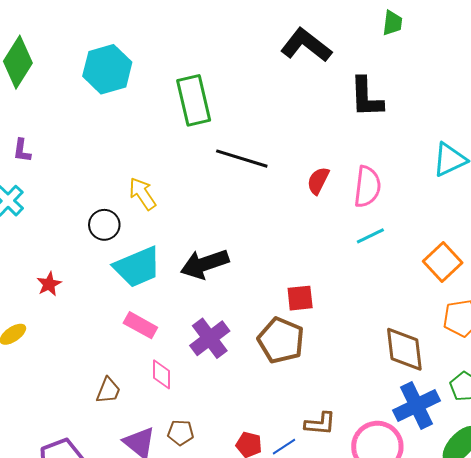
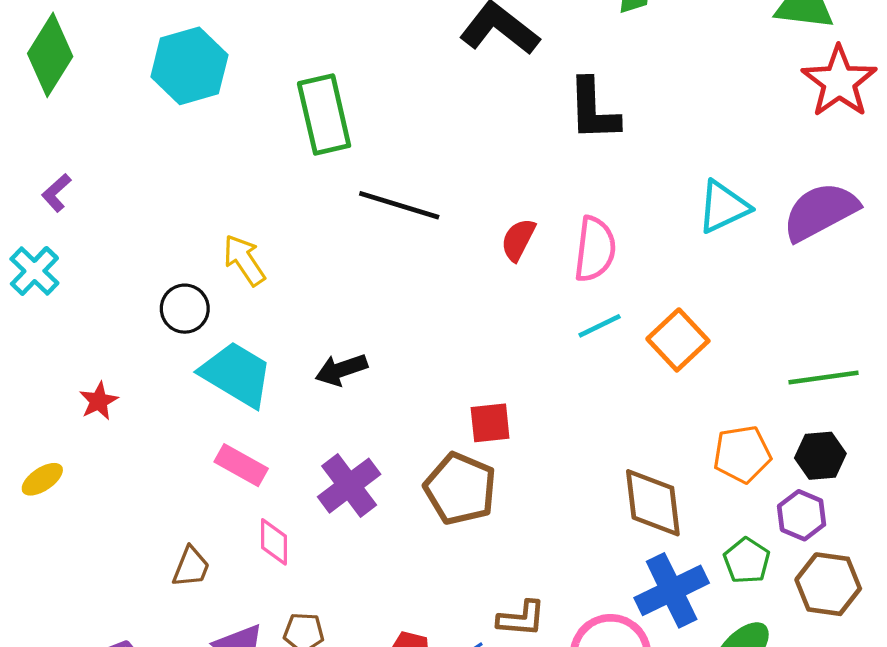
purple L-shape: (22, 151) -> (56, 193), turned 40
orange square: (443, 262) -> (678, 340), moved
black arrow: (205, 264) -> (341, 370), size x0.7
cyan trapezoid: (137, 267) -> (236, 374), turned -126

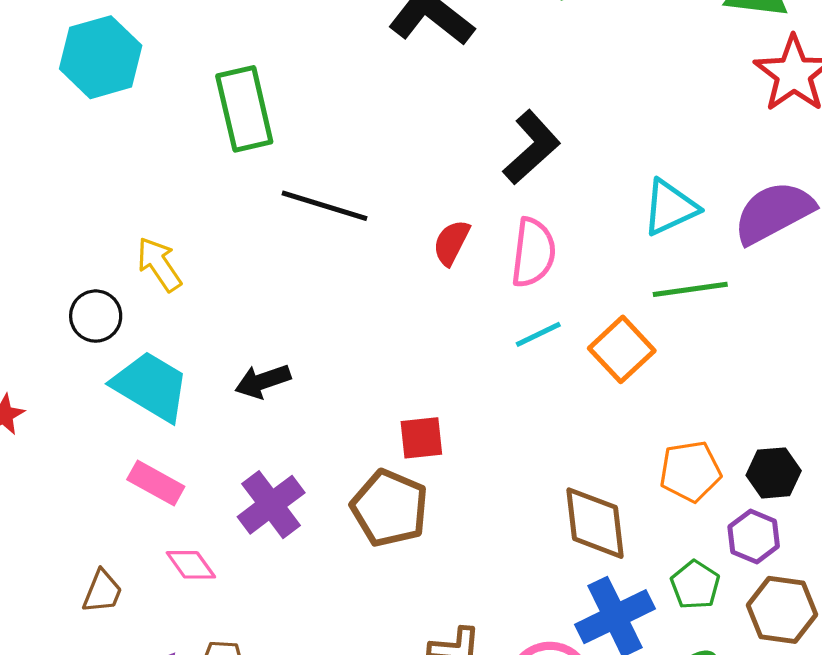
black L-shape: (593, 110) -> (532, 147), moved, turned -130
green line: (824, 377) -> (690, 289), moved
pink diamond: (274, 542) -> (191, 565), turned -36

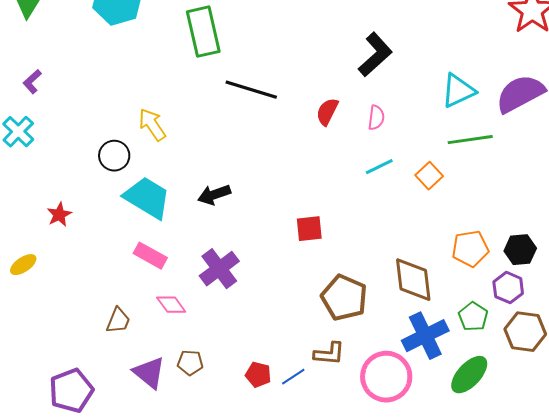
pink semicircle: (533, 253) -> (376, 118), size x0.6
orange square: (622, 349) -> (429, 176), size x0.7
brown pentagon: (390, 508) -> (344, 298), moved

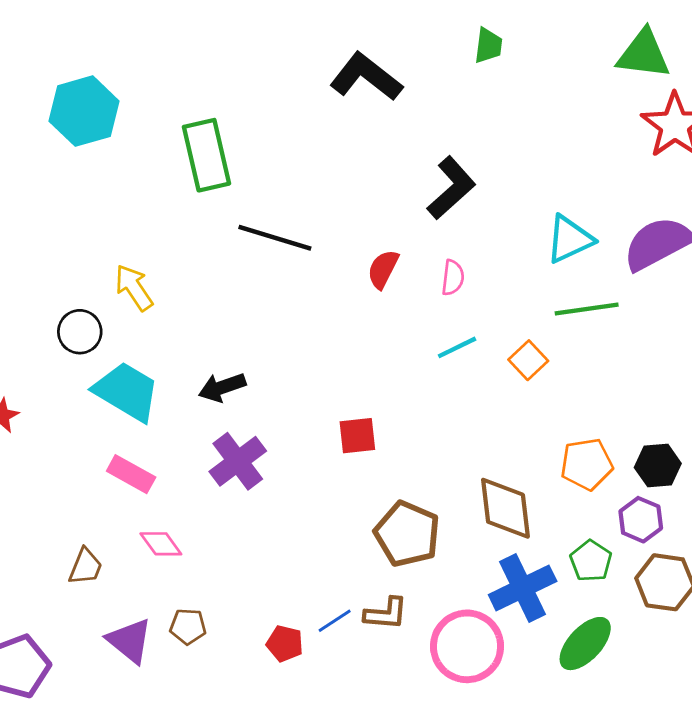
purple cross: (219, 269) -> (238, 461), moved
blue line: (293, 377) -> (335, 621), moved

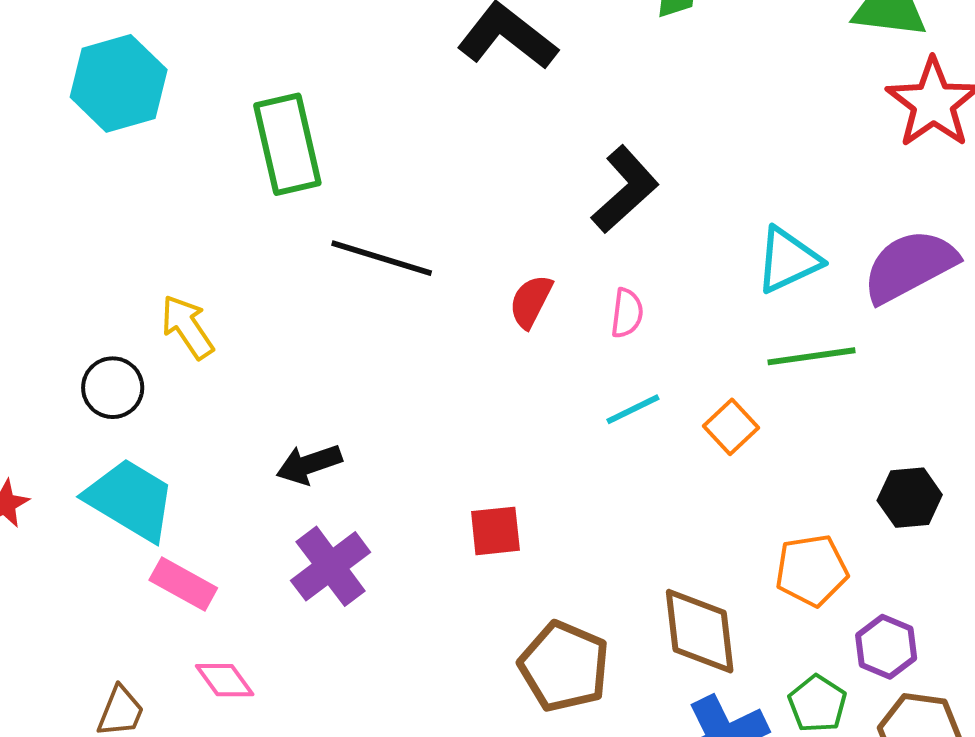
cyan trapezoid: (127, 392) -> (130, 500), moved
black hexagon: (658, 466) -> (910, 498), moved

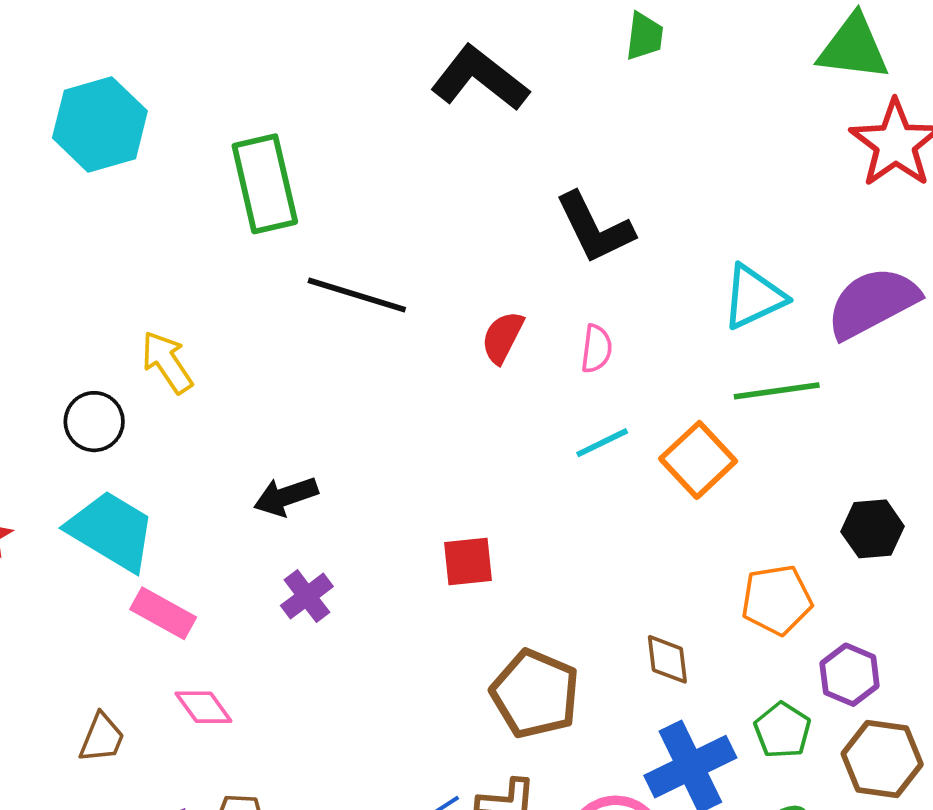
black L-shape: (625, 189) -> (595, 228), turned 106
orange square: (731, 427) -> (698, 460), size x1.4
purple cross: (331, 566) -> (307, 596), size x0.7
brown diamond: (700, 631) -> (667, 659), size x0.6

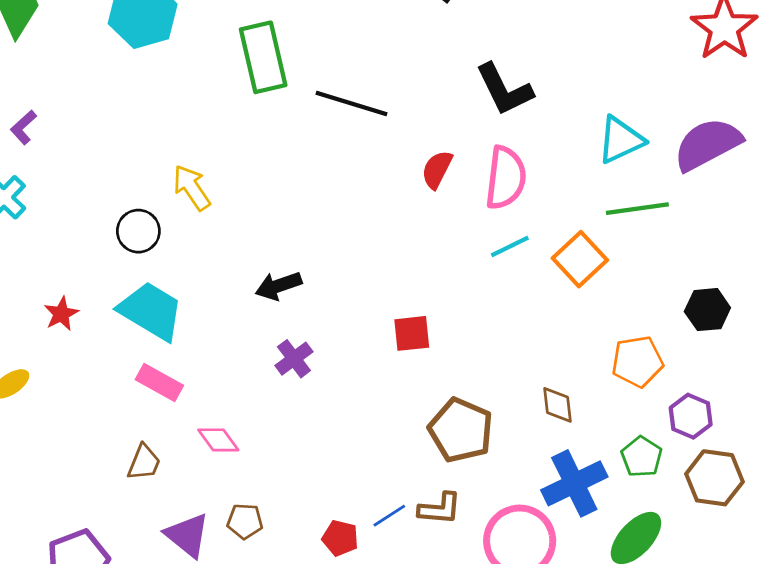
black line: (357, 295) -> (351, 104), moved
pink semicircle: (596, 349) -> (506, 178), size x1.8
pink rectangle: (163, 613) -> (159, 382), moved

